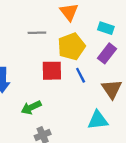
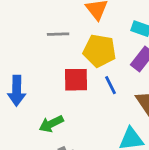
yellow pentagon: (71, 47) -> (99, 51), turned 30

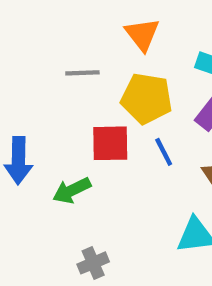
green arrow: (51, 124) -> (72, 190), moved

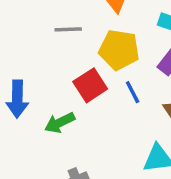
red square: (110, 143) -> (90, 85), turned -32

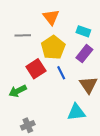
yellow pentagon: (119, 50) -> (53, 47), turned 30

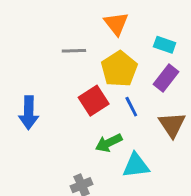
green arrow: (18, 91) -> (109, 143), moved
cyan triangle: (76, 112) -> (136, 166), moved

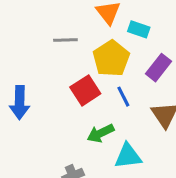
cyan rectangle: (165, 45) -> (139, 29), moved

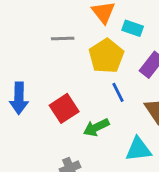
red square: (85, 90) -> (64, 108), moved
cyan triangle: (128, 156) -> (138, 149), moved

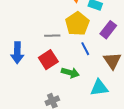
gray line: (63, 38) -> (52, 36), moved
green arrow: (96, 127) -> (70, 73), turned -138

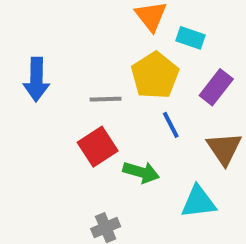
blue arrow: (17, 53) -> (36, 79), moved

